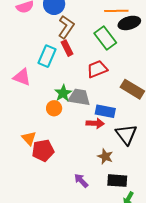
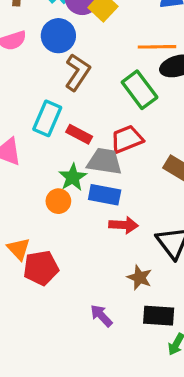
red rectangle: (67, 48) -> (79, 134), moved, turned -35
gray trapezoid: (79, 97) -> (105, 161), moved
blue rectangle: (105, 111) -> (105, 195), moved

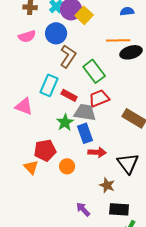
green rectangle: (140, 90) -> (94, 71), moved
blue rectangle: (105, 195) -> (85, 133), turned 60
orange circle: (58, 201) -> (67, 166), moved
red pentagon: (41, 268) -> (45, 150), moved

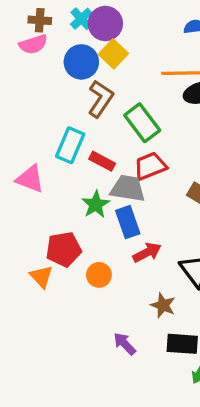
yellow square: (84, 15) -> (113, 54), moved
pink semicircle: (27, 36) -> (33, 44), moved
red arrow: (97, 152) -> (147, 253), turned -30

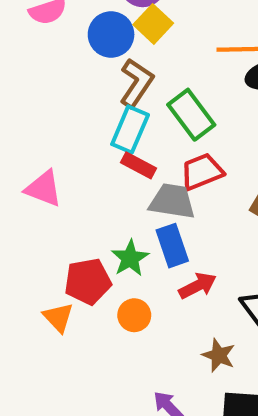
cyan rectangle: (70, 145) -> (130, 129), moved
green star: (96, 204) -> (130, 258), moved

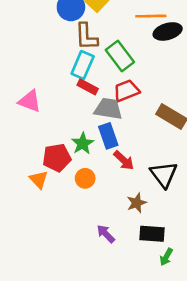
brown L-shape: (136, 83) -> (86, 37), turned 144
red arrow: (198, 286) -> (124, 160), turned 70
brown star: (219, 355) -> (137, 203), turned 30

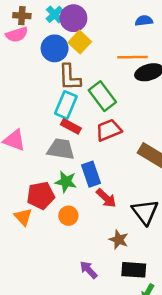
gray trapezoid: (108, 109) -> (61, 149), moved
green star: (83, 144) -> (66, 182), turned -30
brown star: (137, 203) -> (119, 240), turned -30

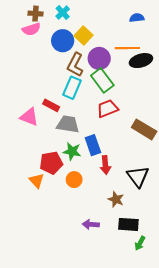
purple circle: (73, 18) -> (99, 58), moved
brown L-shape: (70, 77) -> (75, 65), turned 30
red rectangle: (71, 126) -> (51, 105), moved
red arrow: (106, 198) -> (105, 165), turned 42
purple arrow: (89, 270) -> (91, 224), turned -42

